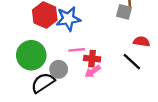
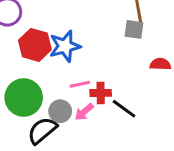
black line: (132, 62) -> (124, 109), moved
pink arrow: (93, 71) -> (84, 112), moved

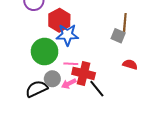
red hexagon: (35, 45) -> (59, 20), moved
red cross: (101, 93) -> (84, 73), size x1.5
green circle: (24, 98) -> (45, 52), moved

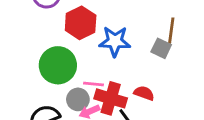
blue star: (67, 35) -> (115, 41), moved
red semicircle: (130, 64) -> (144, 93), moved
gray circle: (52, 79) -> (78, 99), moved

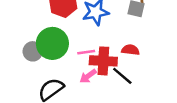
gray circle: (78, 99) -> (33, 51), moved

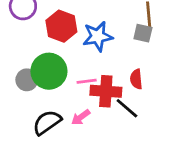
red semicircle: (130, 50) -> (136, 79), turned -102
pink arrow: (88, 76) -> (81, 117), moved

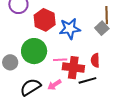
gray square: (143, 33) -> (102, 28), turned 32
gray circle: (27, 80) -> (10, 62), moved
black line: (127, 108) -> (87, 80), turned -60

